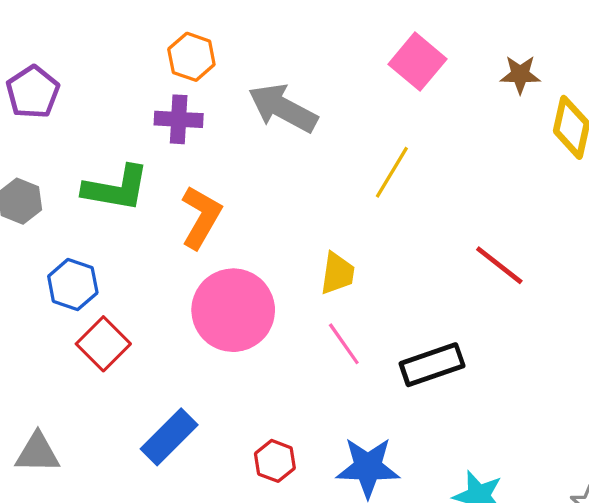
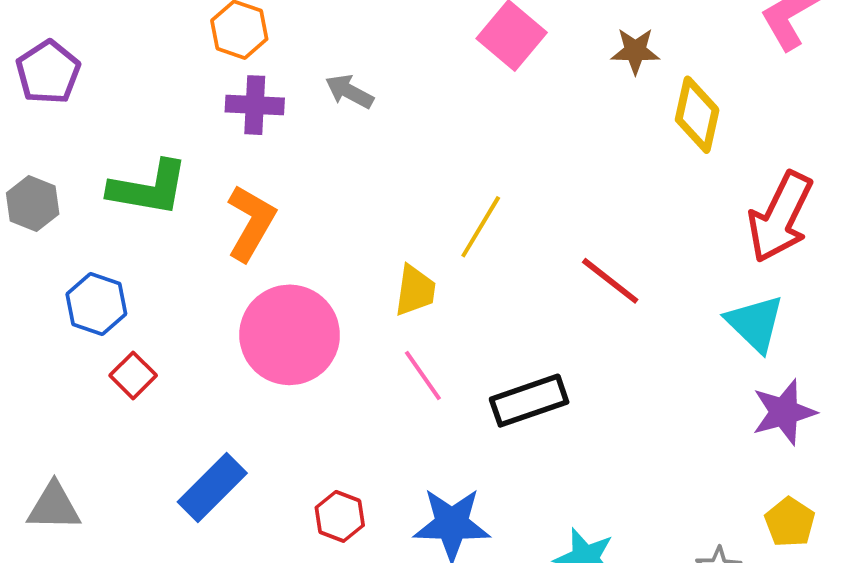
gray arrow: (283, 108) -> (349, 92), size x0.6
purple cross: (179, 119) -> (255, 105), moved
yellow line: (392, 172) -> (481, 227), moved
red square: (103, 344) -> (133, 375), size x0.7

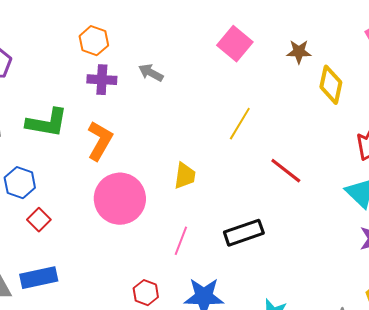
yellow line: (481, 227) -> (240, 124), moved
pink line: (423, 375) -> (181, 241), moved, turned 56
blue rectangle: (212, 487) -> (39, 278), moved, turned 33

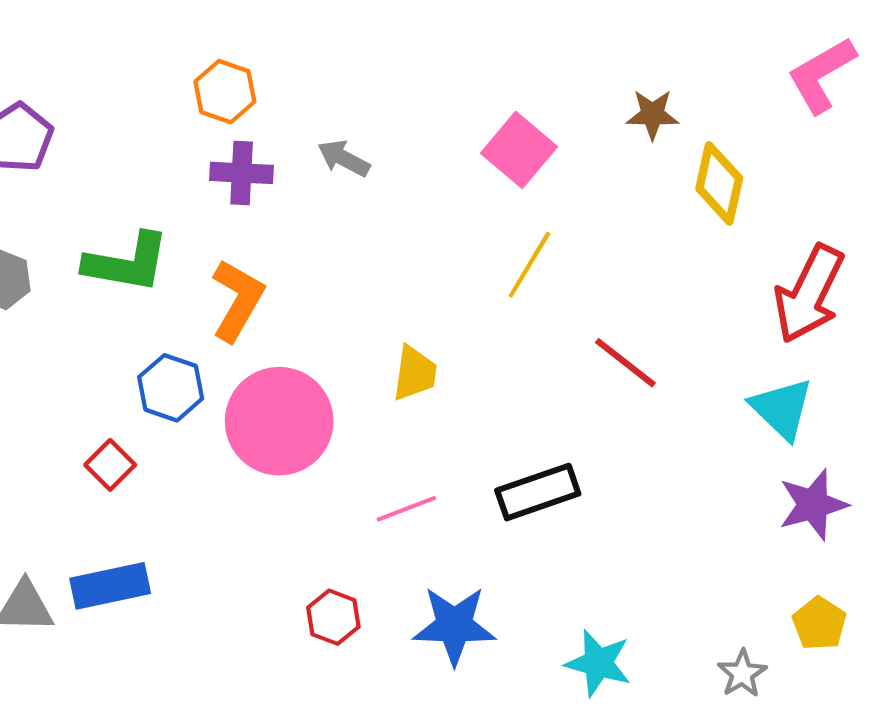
pink square: (235, 44) -> (519, 150), moved
blue hexagon: (20, 183) -> (171, 388), moved
pink line: (181, 241) -> (406, 509), turned 48

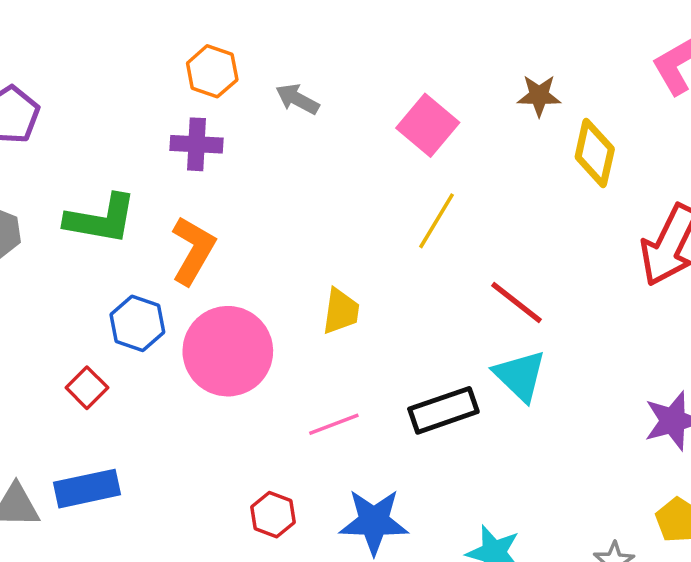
orange hexagon: (225, 92) -> (212, 71), moved
gray arrow: (344, 158) -> (297, 99), moved
cyan triangle: (782, 409) -> (520, 376), moved

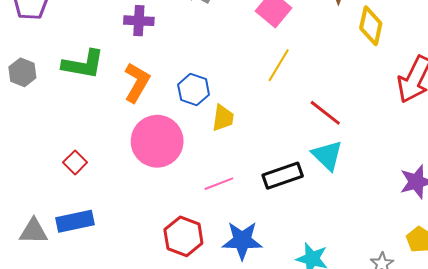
blue hexagon: (137, 323) -> (194, 90), moved
red hexagon: (273, 515) -> (183, 236), size x1.5

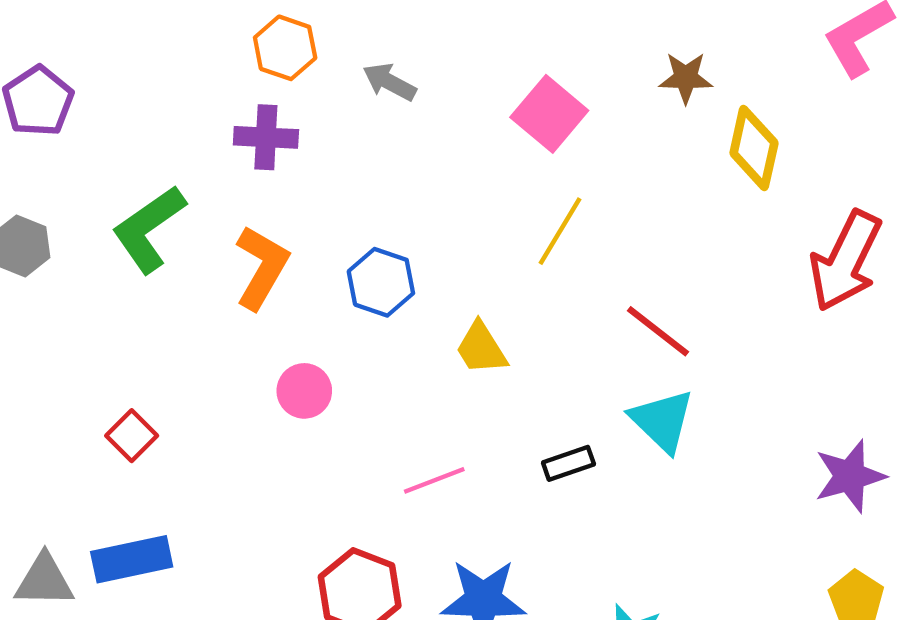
green L-shape: (83, 64) -> (149, 229), turned 135
yellow trapezoid: (223, 118) -> (481, 348), moved, turned 140
pink circle: (157, 141) -> (304, 391), size x0.5
black rectangle: (283, 176) -> (568, 463), size x0.6

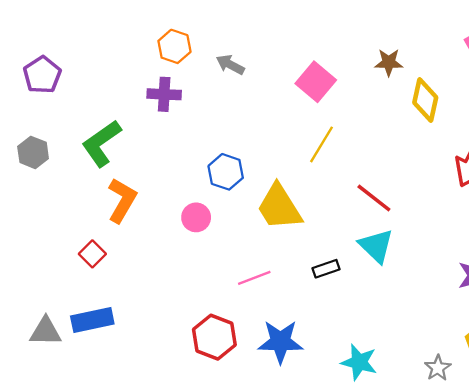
orange L-shape: (262, 267) -> (122, 200), moved
yellow trapezoid: (481, 348) -> (279, 207), size x1.6
pink circle: (304, 391) -> (196, 217), moved

